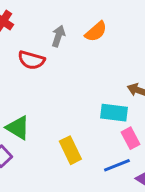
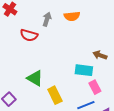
orange semicircle: (96, 32) -> (72, 16), turned 35
green triangle: (18, 128) -> (35, 78), moved

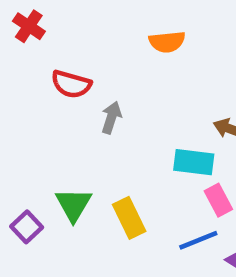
gray arrow: (47, 19) -> (111, 118), moved
green triangle: (35, 78) -> (73, 205), moved, turned 30

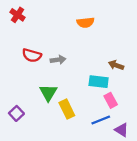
red semicircle: (71, 84) -> (32, 55), moved
gray arrow: (111, 118) -> (58, 60), turned 64
green triangle: (73, 205) -> (48, 93), moved

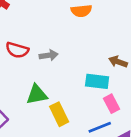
green triangle: (48, 93) -> (37, 95), turned 48

